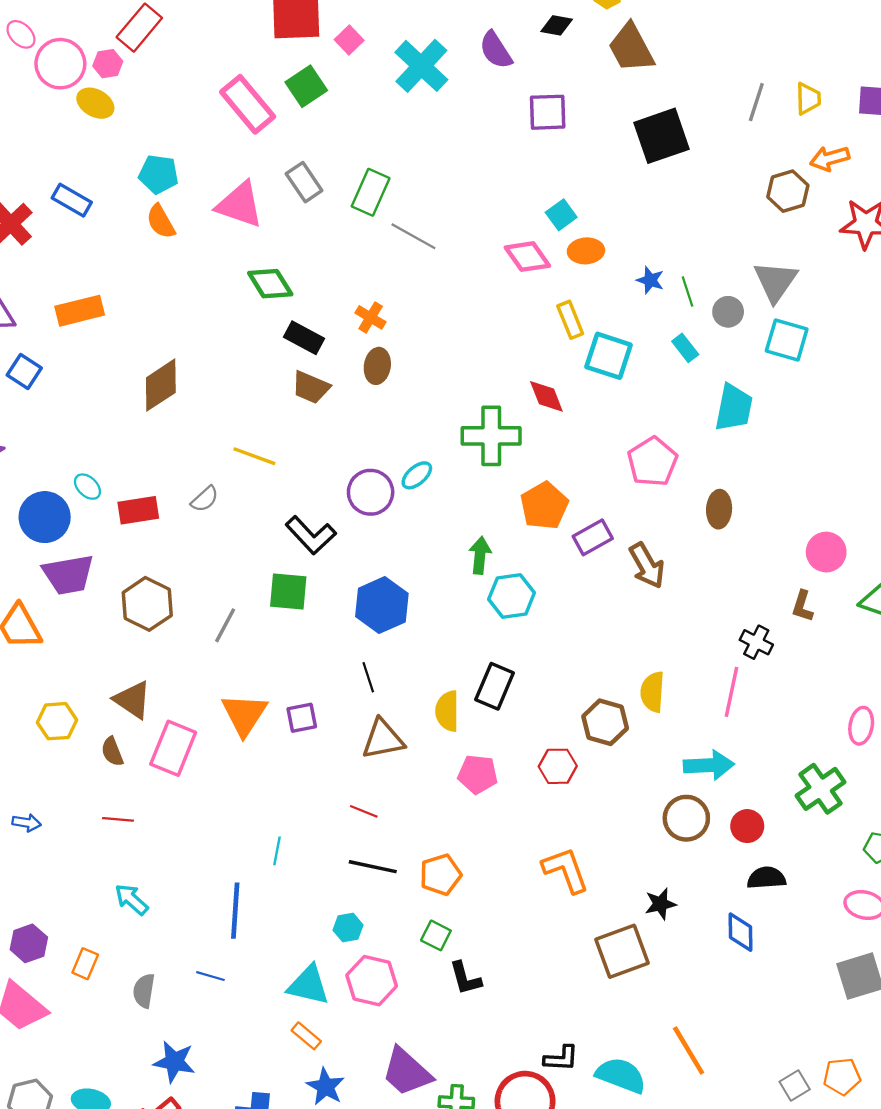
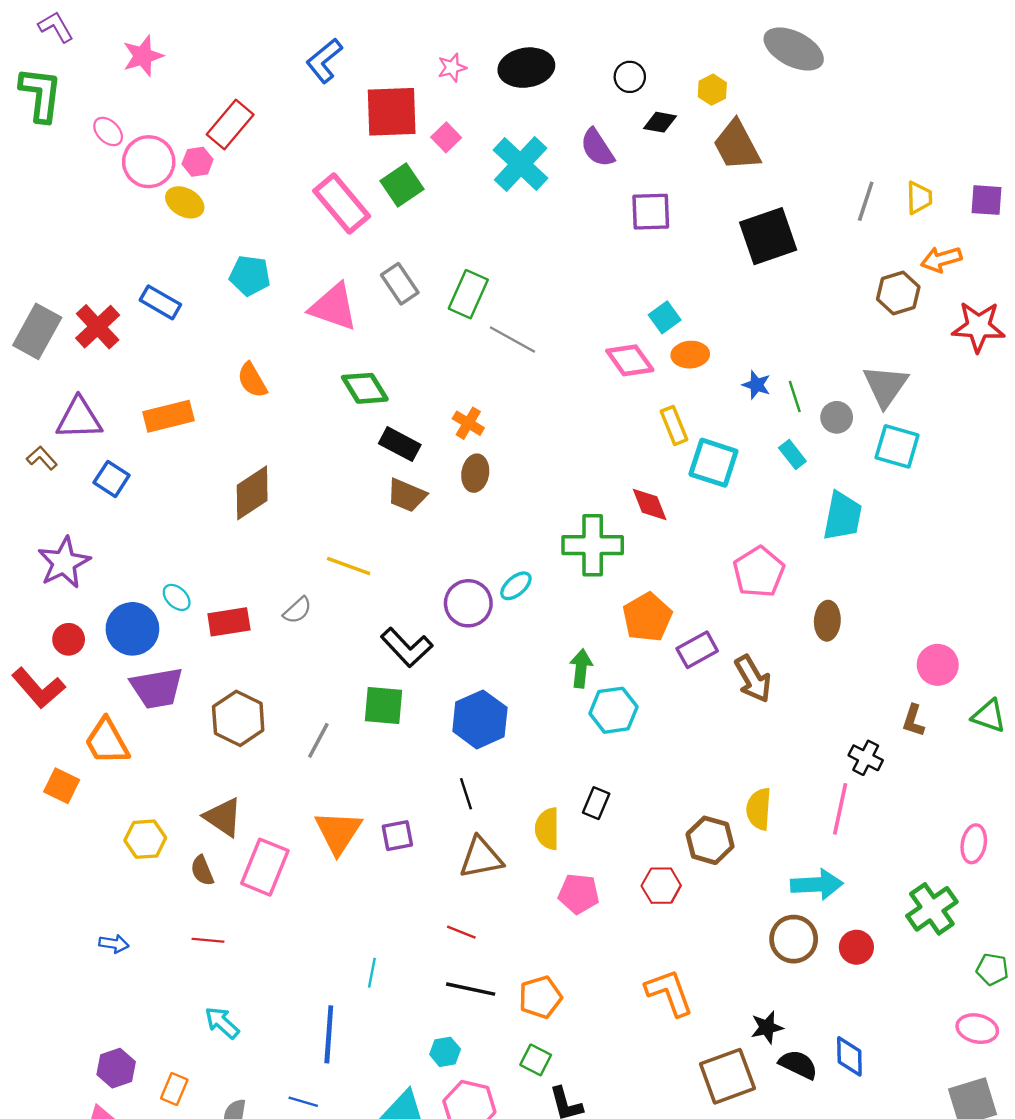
orange semicircle: (161, 222) -> (252, 380), moved
black rectangle: (495, 686) -> (596, 803), size x0.7
black semicircle: (766, 878) -> (798, 1065), moved, turned 30

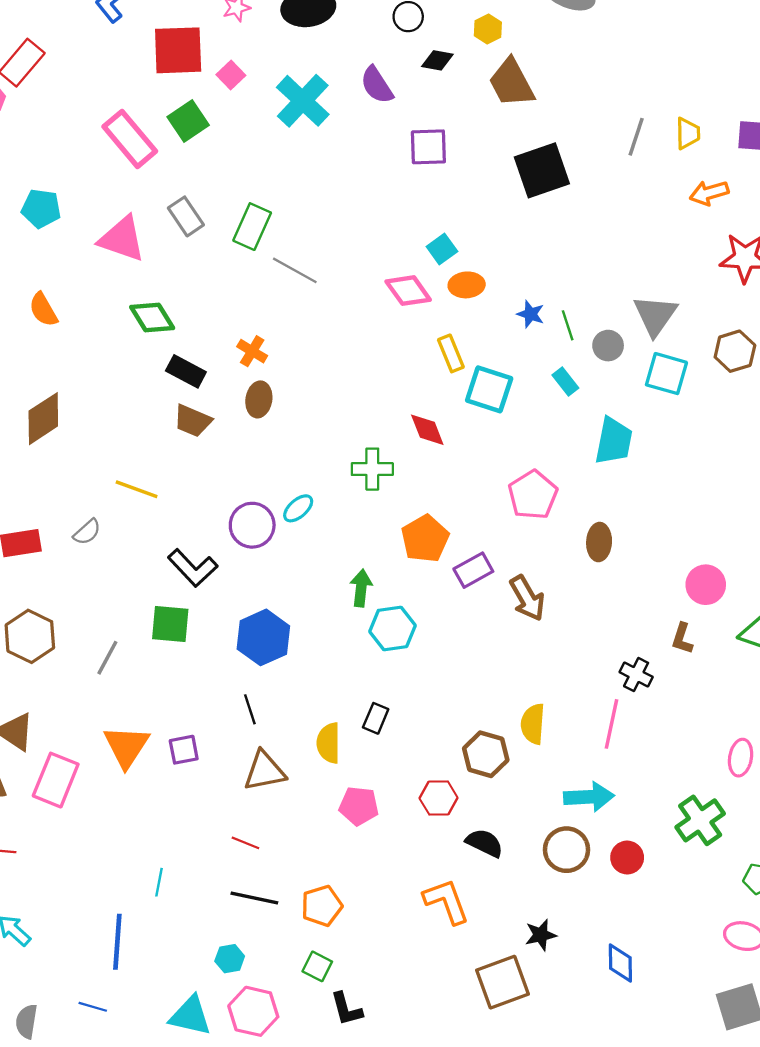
brown hexagon: (898, 293) -> (735, 351), moved
green cross: (593, 545) -> (372, 469), size x0.7
black semicircle: (798, 1065) -> (485, 843), moved

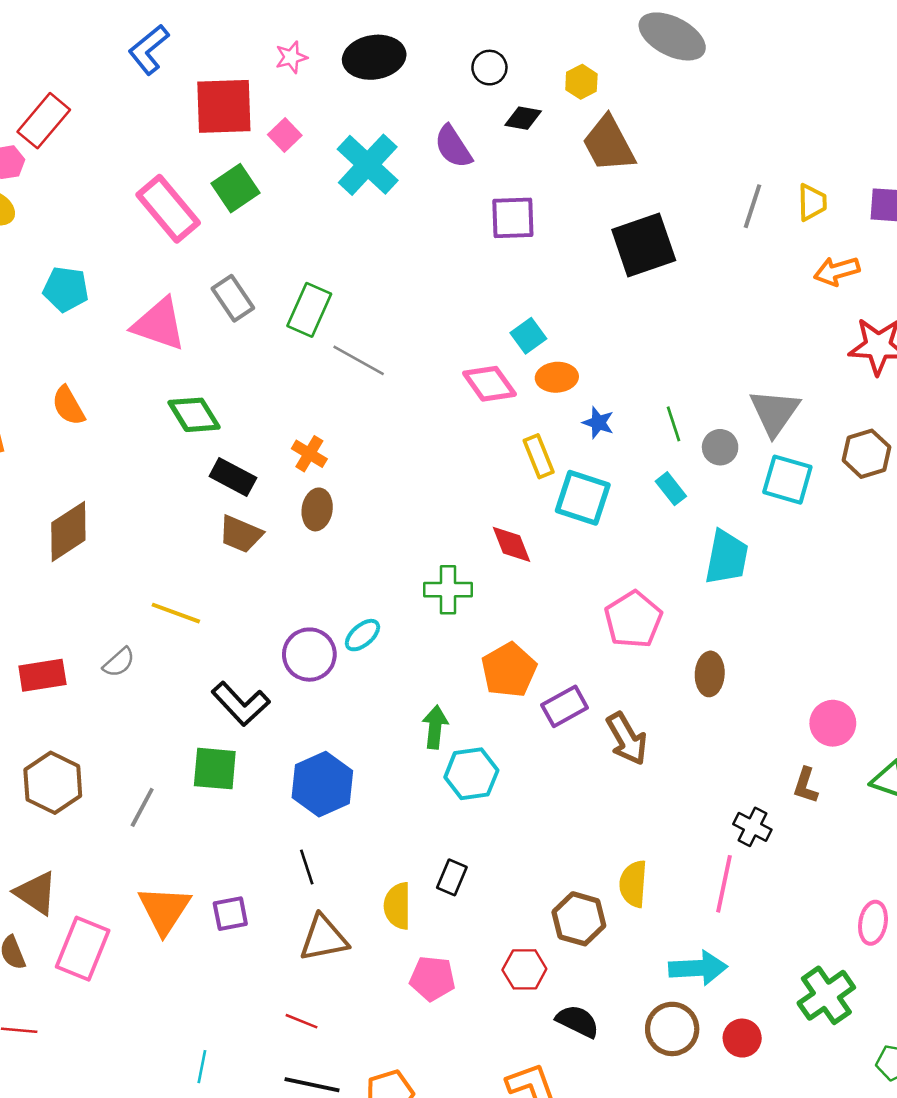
blue star: (531, 314) -> (598, 423), moved

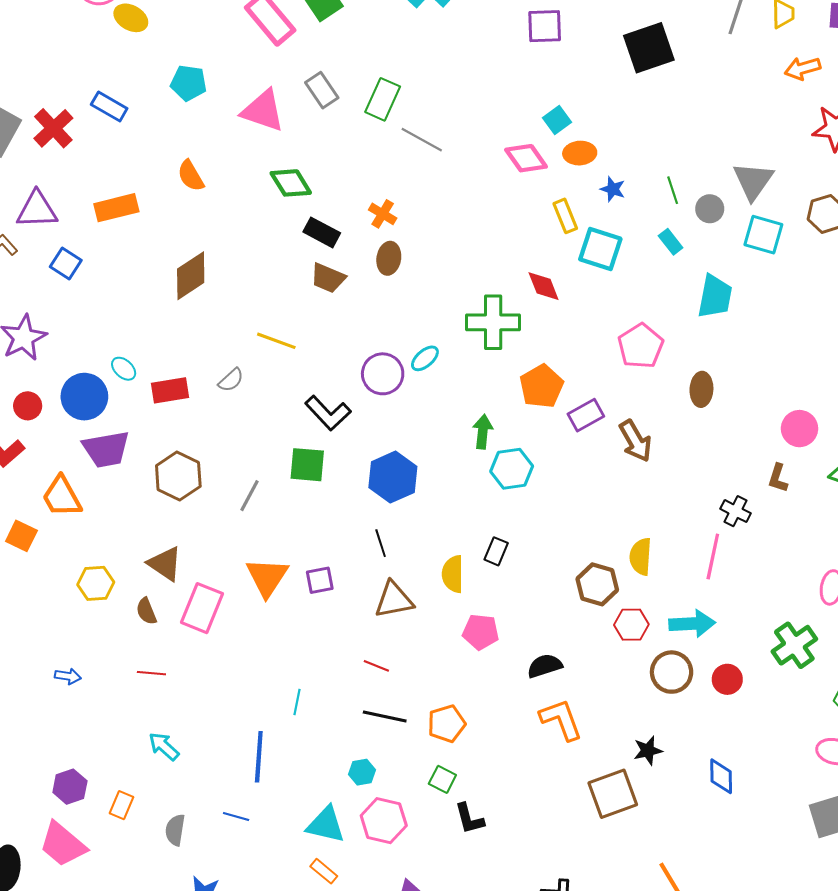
green cross: (448, 590) -> (493, 322), size x1.4
red hexagon: (524, 969) -> (631, 625), moved
black semicircle: (578, 1021) -> (545, 666), moved, turned -44

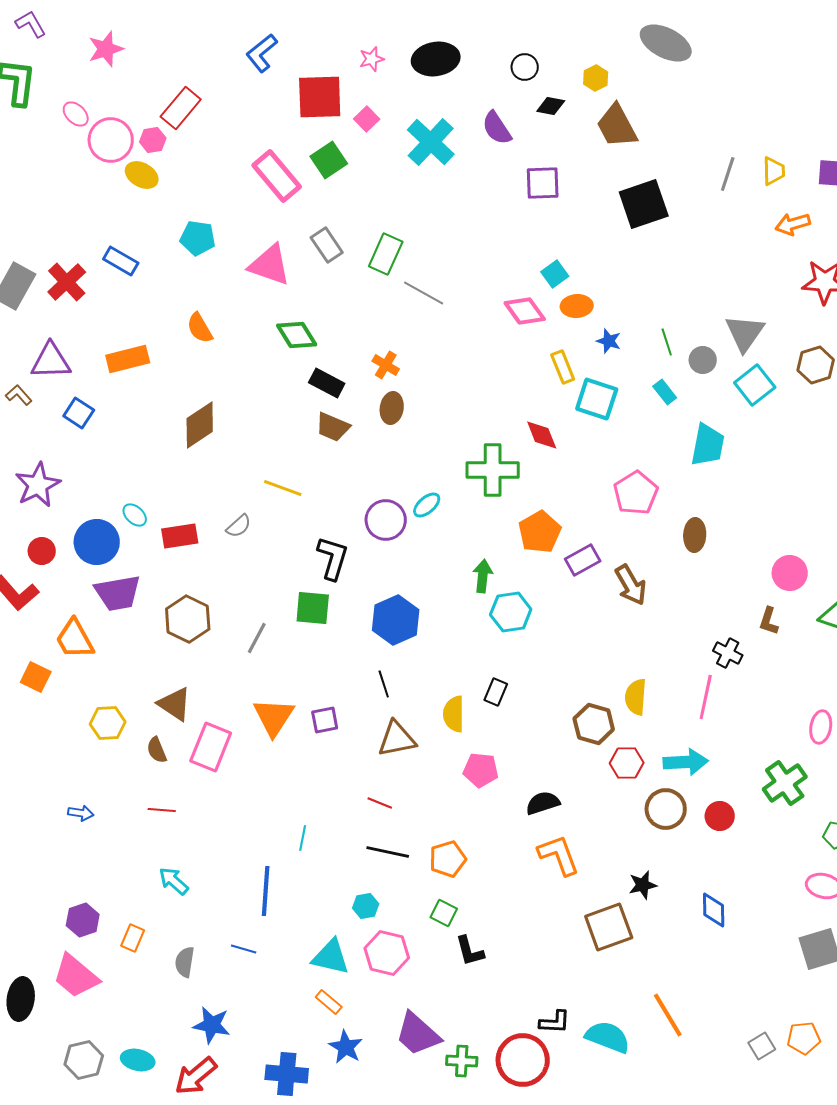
cyan square: (763, 235) -> (755, 385), turned 36
black L-shape: (328, 413) -> (333, 558), turned -120

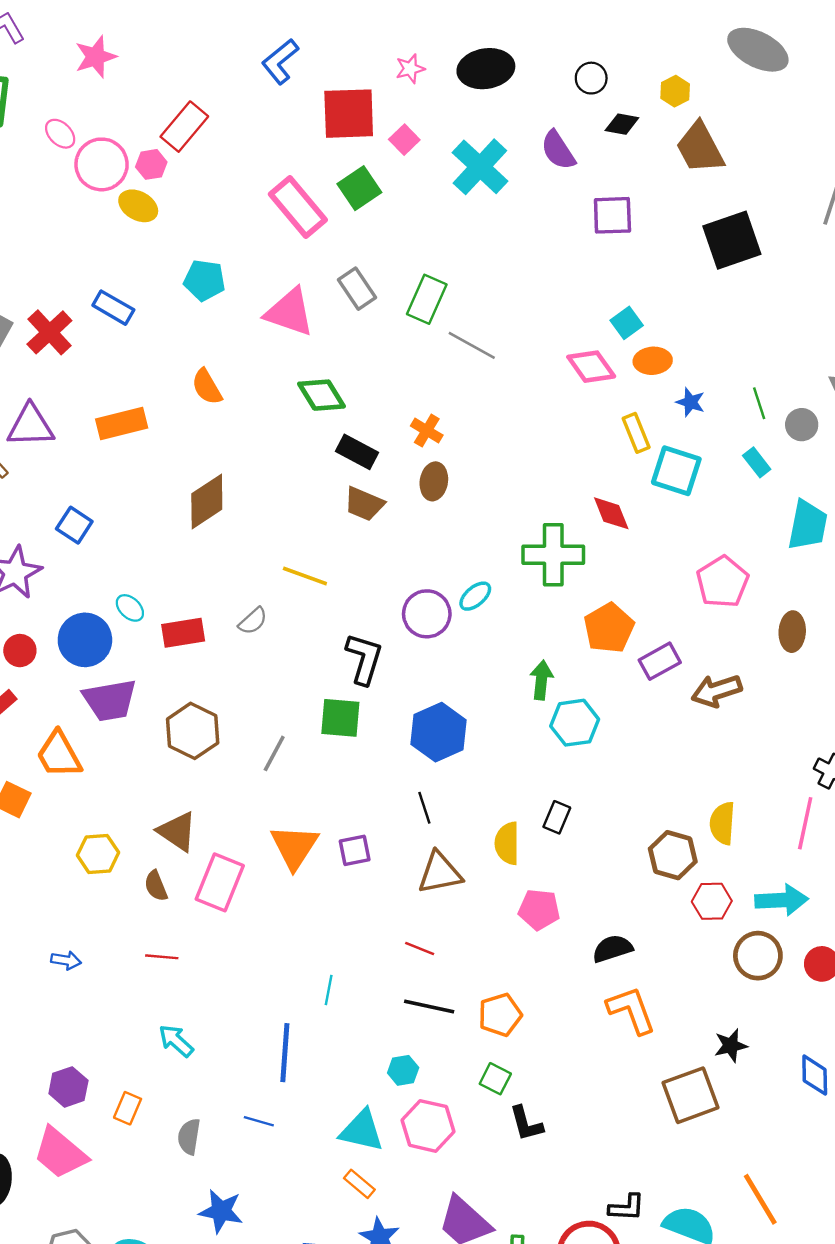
blue square: (79, 413) -> (74, 525), moved
brown arrow: (631, 585) -> (717, 691), turned 102

